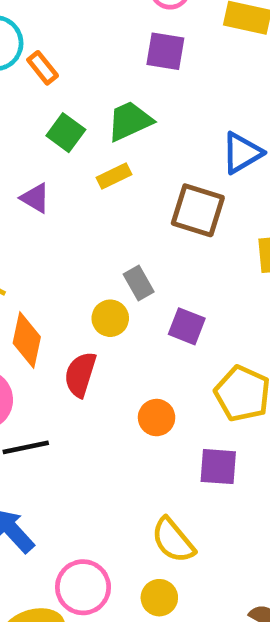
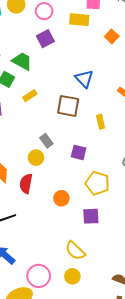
purple square: (165, 51) -> (45, 39), turned -30
green trapezoid: (130, 121) -> (22, 61), moved, turned 60
blue triangle: (242, 153) -> (84, 79), turned -36
purple square: (187, 326) -> (79, 152), moved

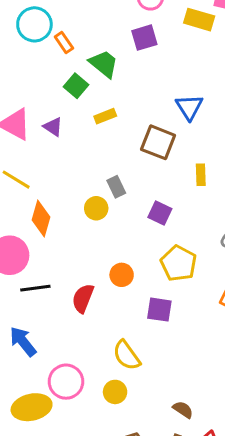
red semicircle: (26, 184) -> (83, 298), moved

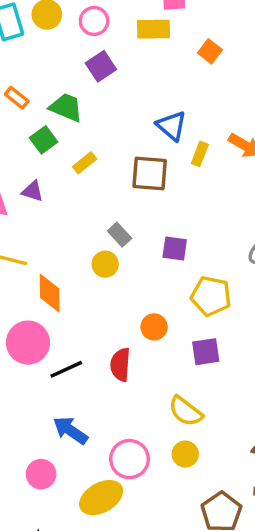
green square: (76, 86) -> (44, 140), turned 30
yellow rectangle: (201, 175) -> (200, 154), moved, turned 40

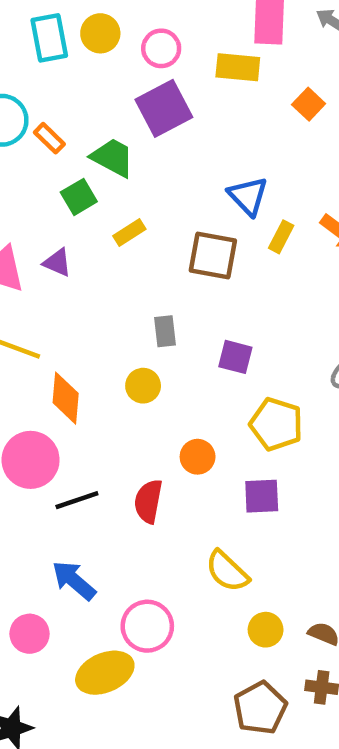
purple square: (101, 66) -> (164, 108), size x1.4
gray rectangle: (120, 235) -> (165, 331), turned 30
yellow circle: (105, 264) -> (143, 386), moved
yellow circle: (185, 454) -> (266, 630), moved

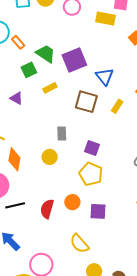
purple square: (164, 108) -> (74, 60), moved
yellow rectangle: (281, 237) -> (117, 106), moved
yellow pentagon: (276, 424) -> (91, 174), moved
orange circle: (198, 457) -> (72, 202), moved

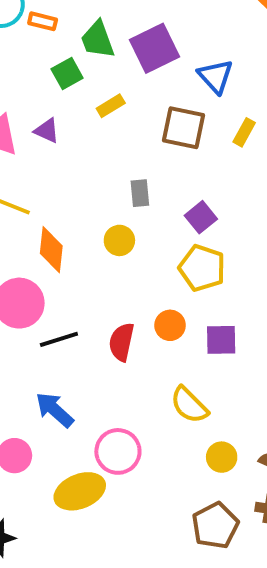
orange rectangle: (18, 42) -> (43, 21), turned -32
green trapezoid: (46, 54) -> (98, 40), turned -140
purple square: (92, 148) -> (201, 217), turned 35

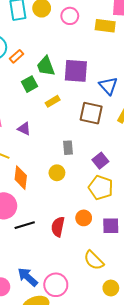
orange rectangle: (43, 21) -> (17, 56), turned -56
purple square: (154, 48) -> (76, 71), turned 30
purple triangle: (47, 131) -> (24, 129), moved
blue arrow: (55, 410) -> (28, 277), moved

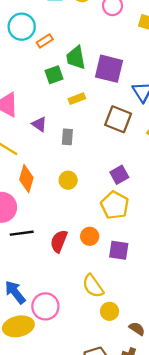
gray rectangle: (68, 148) -> (67, 137), moved
yellow circle: (111, 288) -> (110, 311), moved

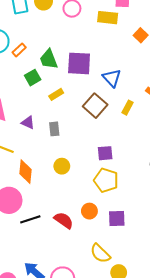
brown square: (118, 119) -> (95, 106), turned 30
purple square: (119, 175) -> (105, 153), turned 35
red semicircle: (59, 241) -> (64, 220), turned 114

